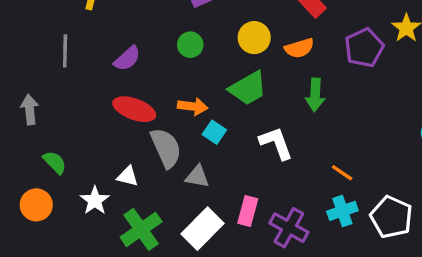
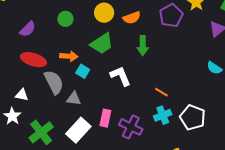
white triangle: (128, 176) -> (22, 95), moved

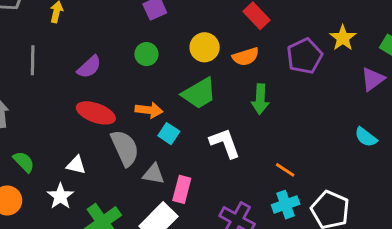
pink rectangle: (105, 118) -> (182, 189), moved

